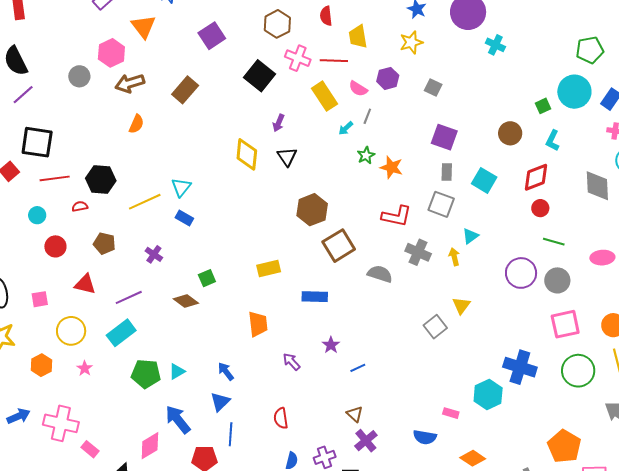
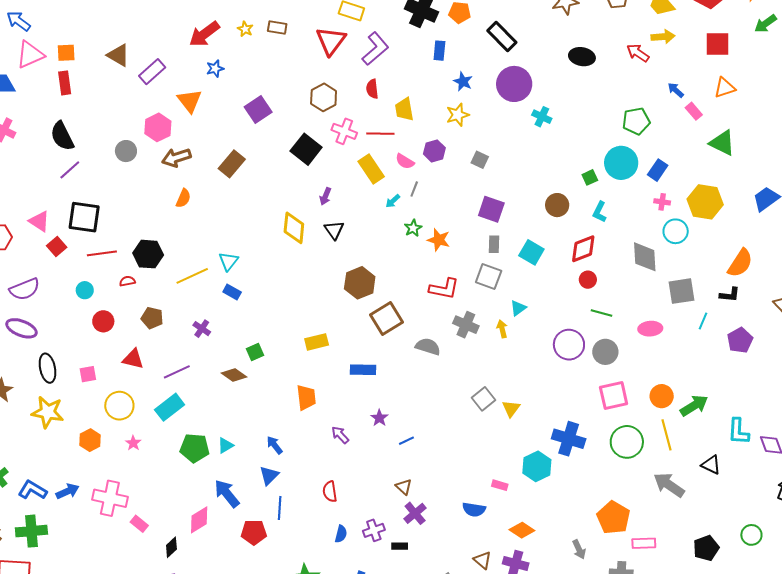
yellow triangle: (461, 306) -> (511, 409), moved

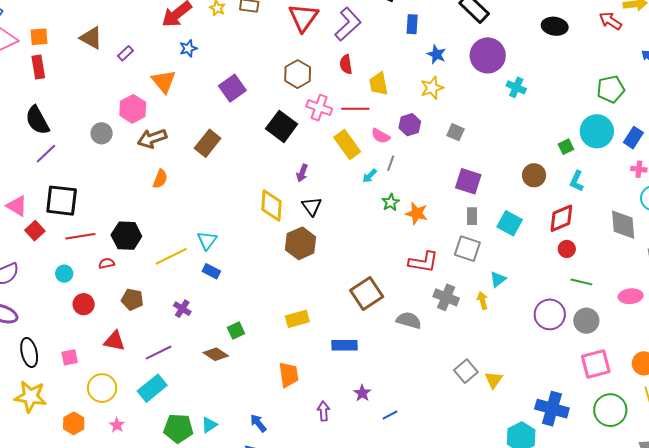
purple rectangle: (152, 72) -> (125, 53), size x0.6
brown hexagon: (360, 283) -> (301, 243), moved
purple arrow: (340, 435) -> (324, 411), turned 42

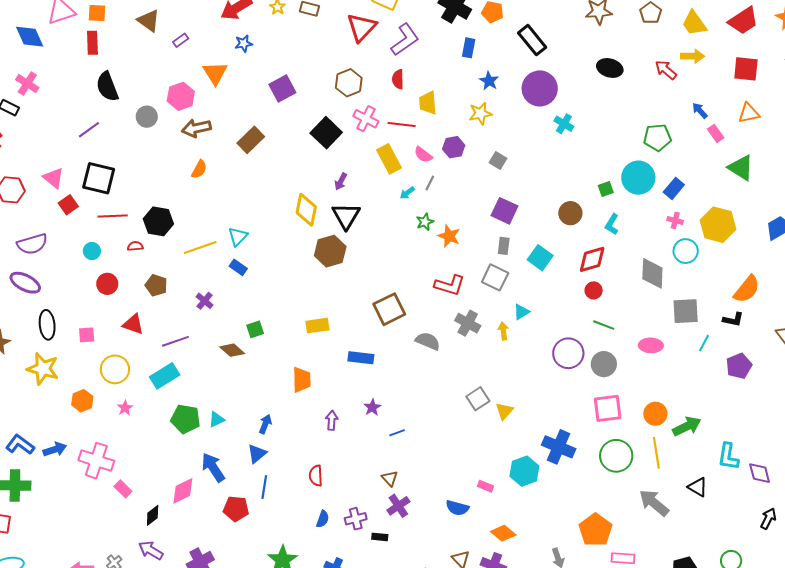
black semicircle: (37, 120) -> (107, 87), moved
black triangle: (312, 206) -> (346, 216), size x1.4
blue arrow: (258, 423) -> (265, 424), turned 54

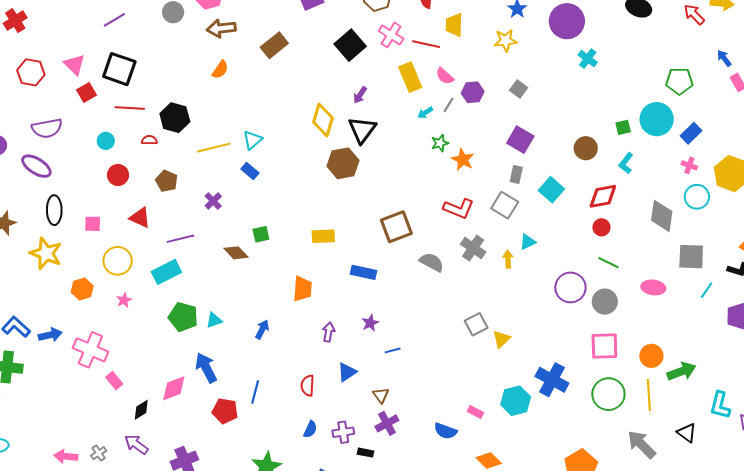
purple hexagon: (454, 147) -> (473, 92), moved
blue triangle: (257, 454) -> (347, 372), moved

